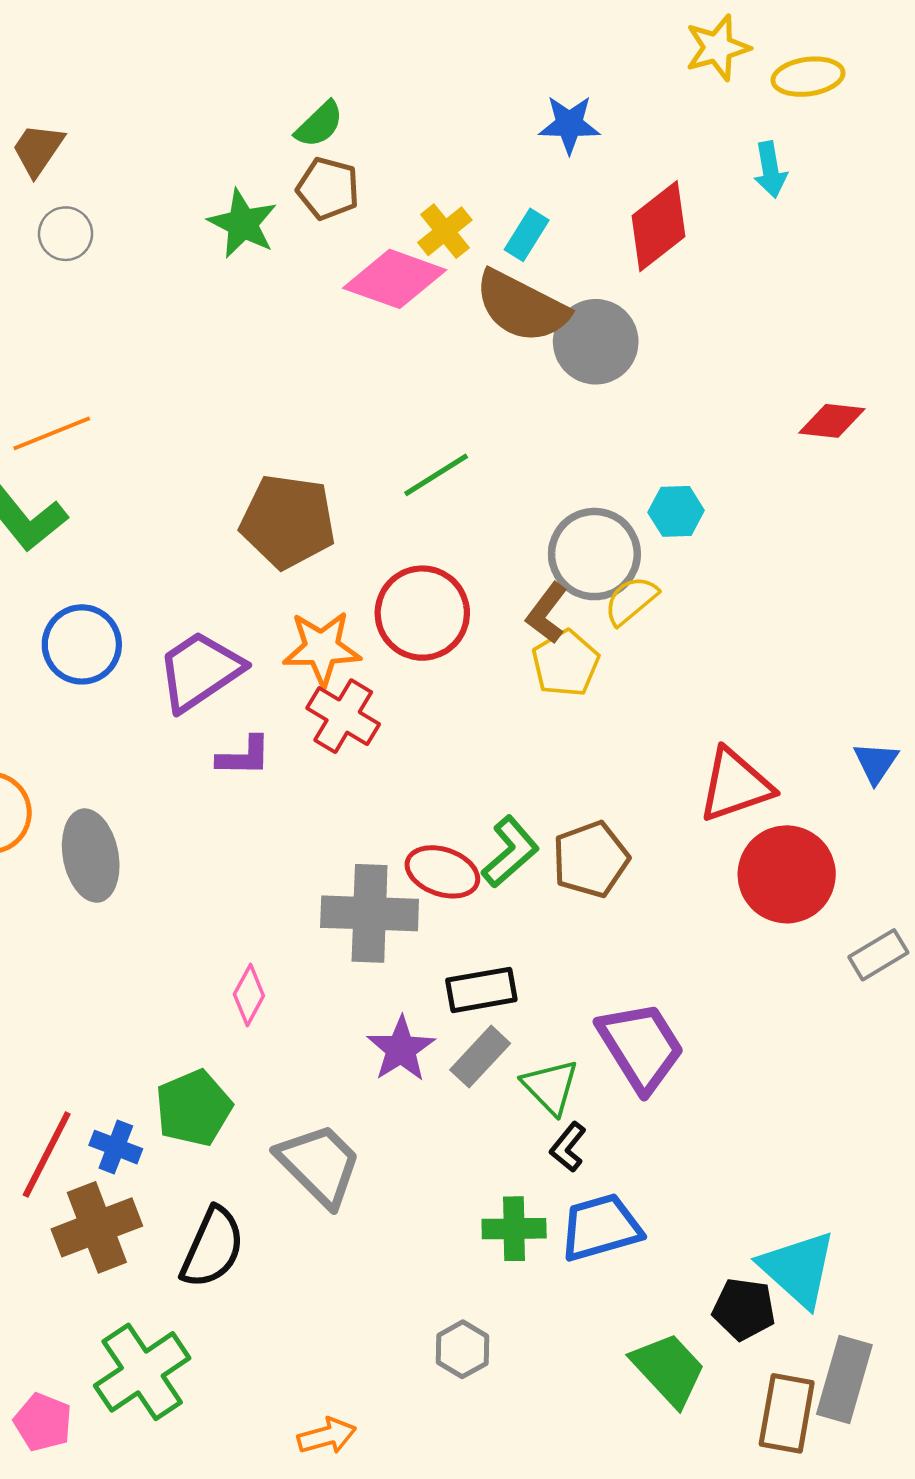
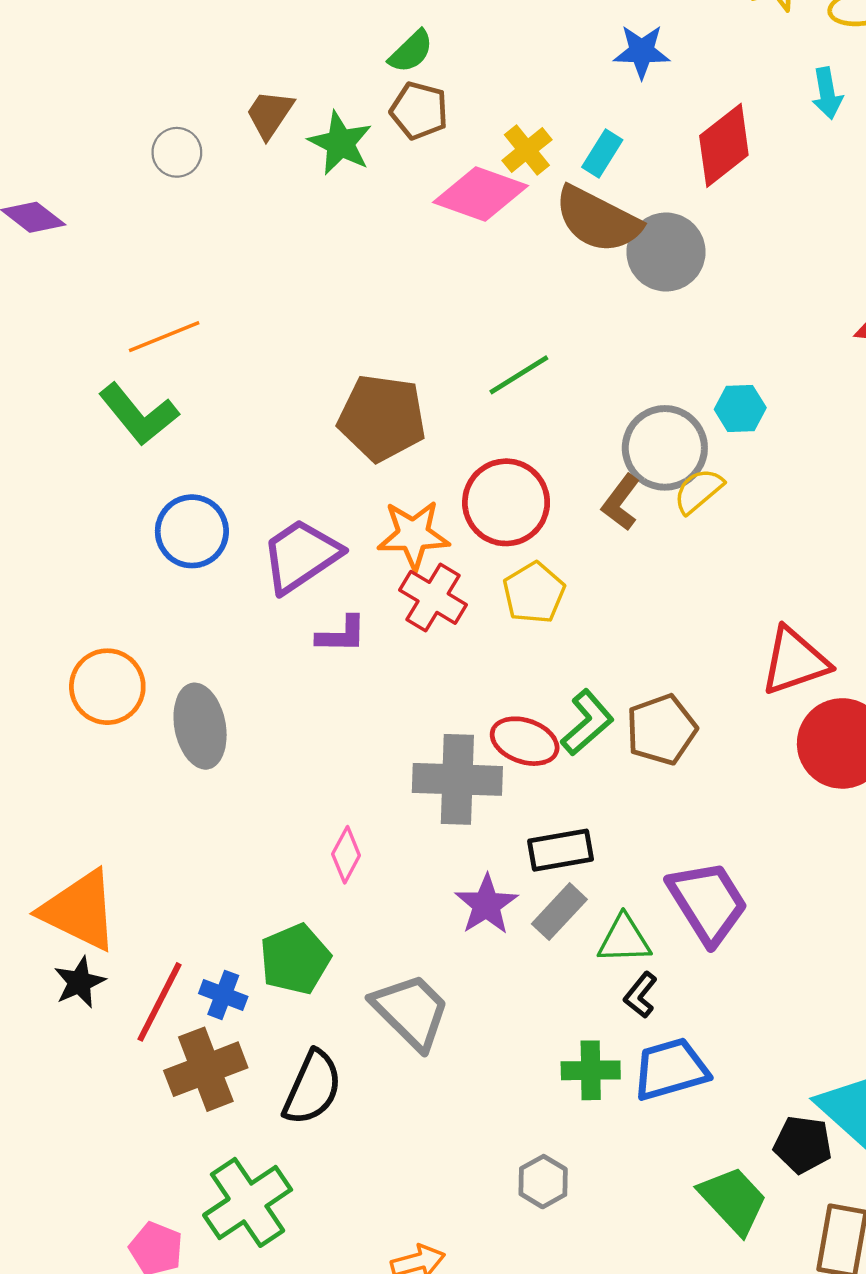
brown trapezoid: (38, 150) -> (270, 114), moved
yellow pentagon: (566, 663) -> (534, 593), moved
green triangle: (550, 1087) -> (624, 939), turned -48

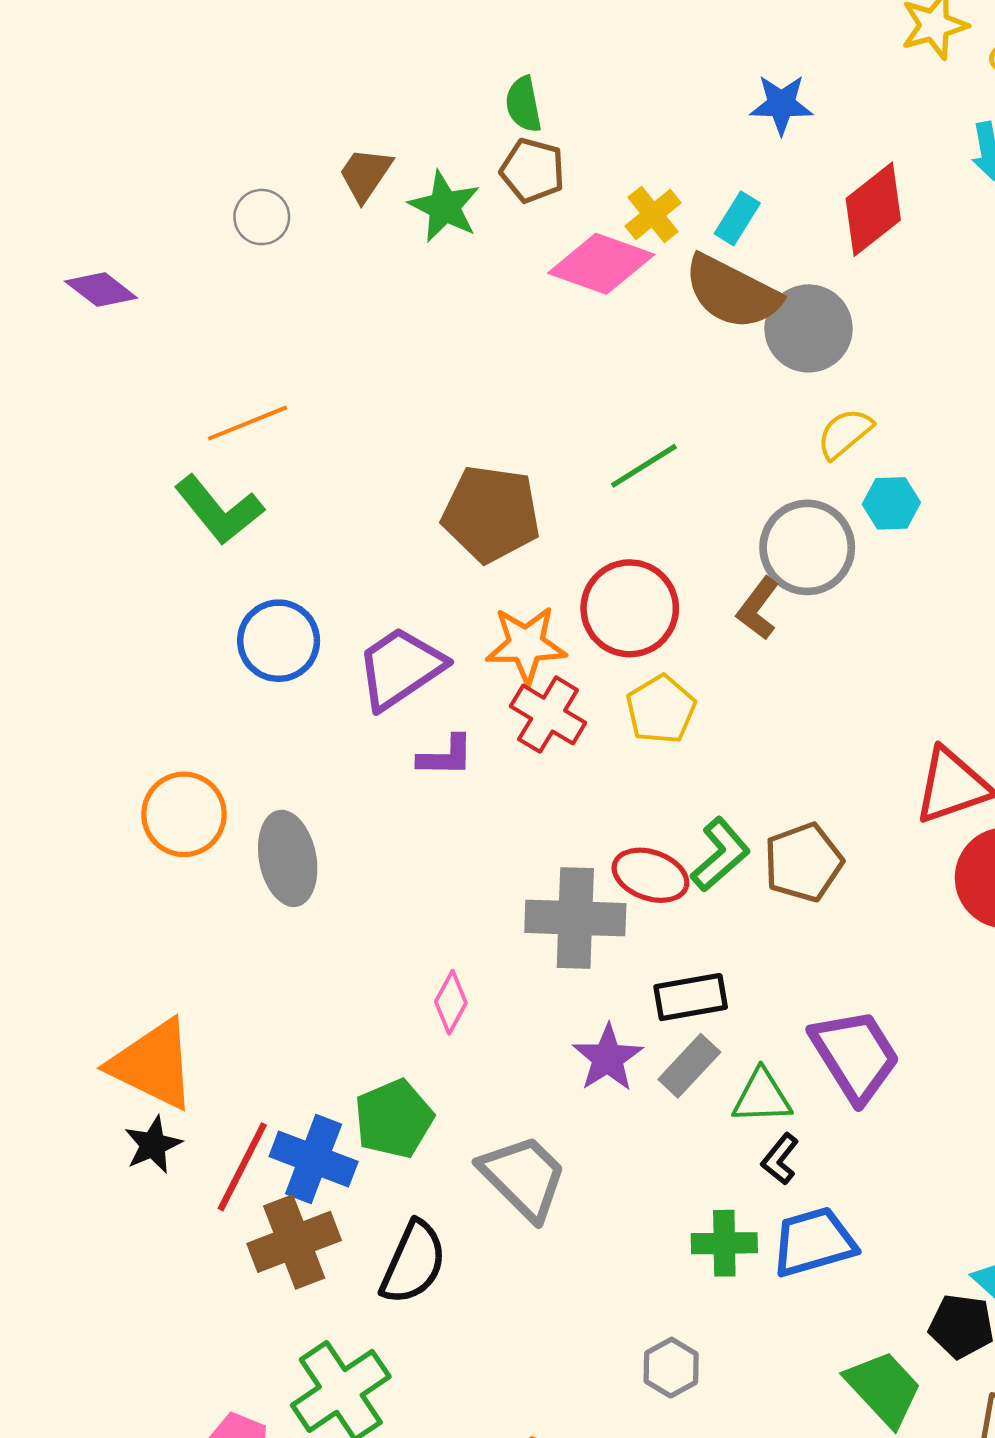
green semicircle: (411, 51) -> (523, 104), turned 123
yellow semicircle: (698, 491) -> (845, 433), moved
blue cross: (223, 995) -> (314, 1159), size x1.6

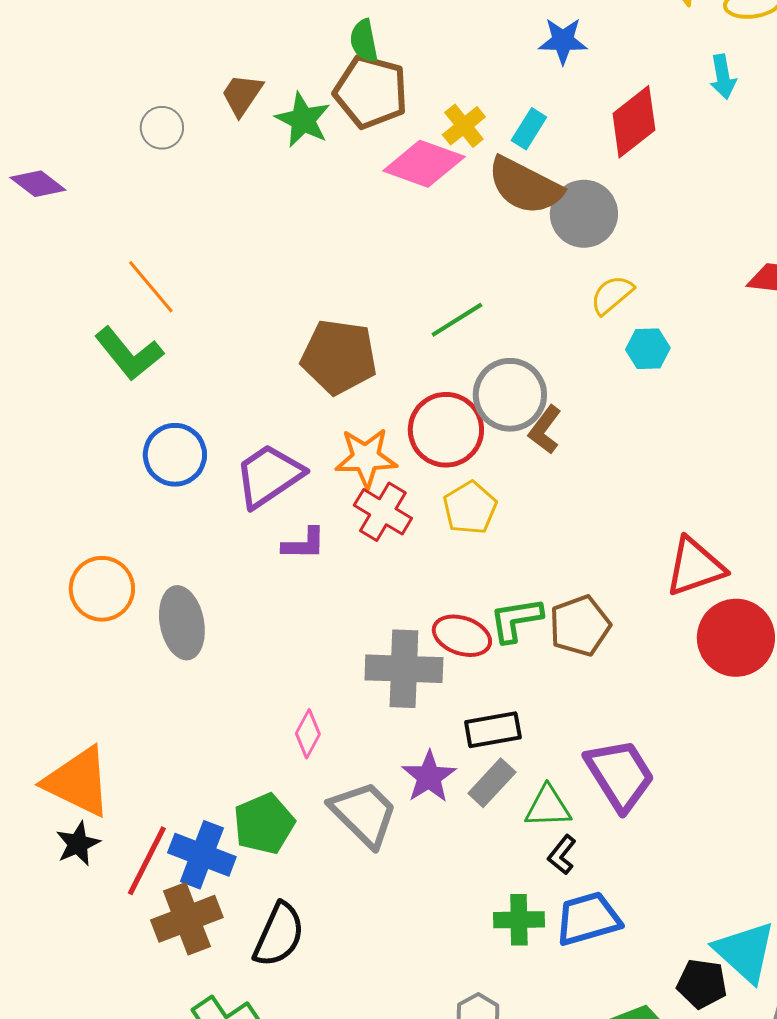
brown pentagon: (533, 170) -> (371, 92), size x1.5
orange line: (247, 423) -> (151, 287), turned 72
gray circle: (807, 547) -> (510, 395), moved
green L-shape: (720, 855) -> (516, 620), turned -148
gray trapezoid: (523, 1177) -> (364, 814), moved

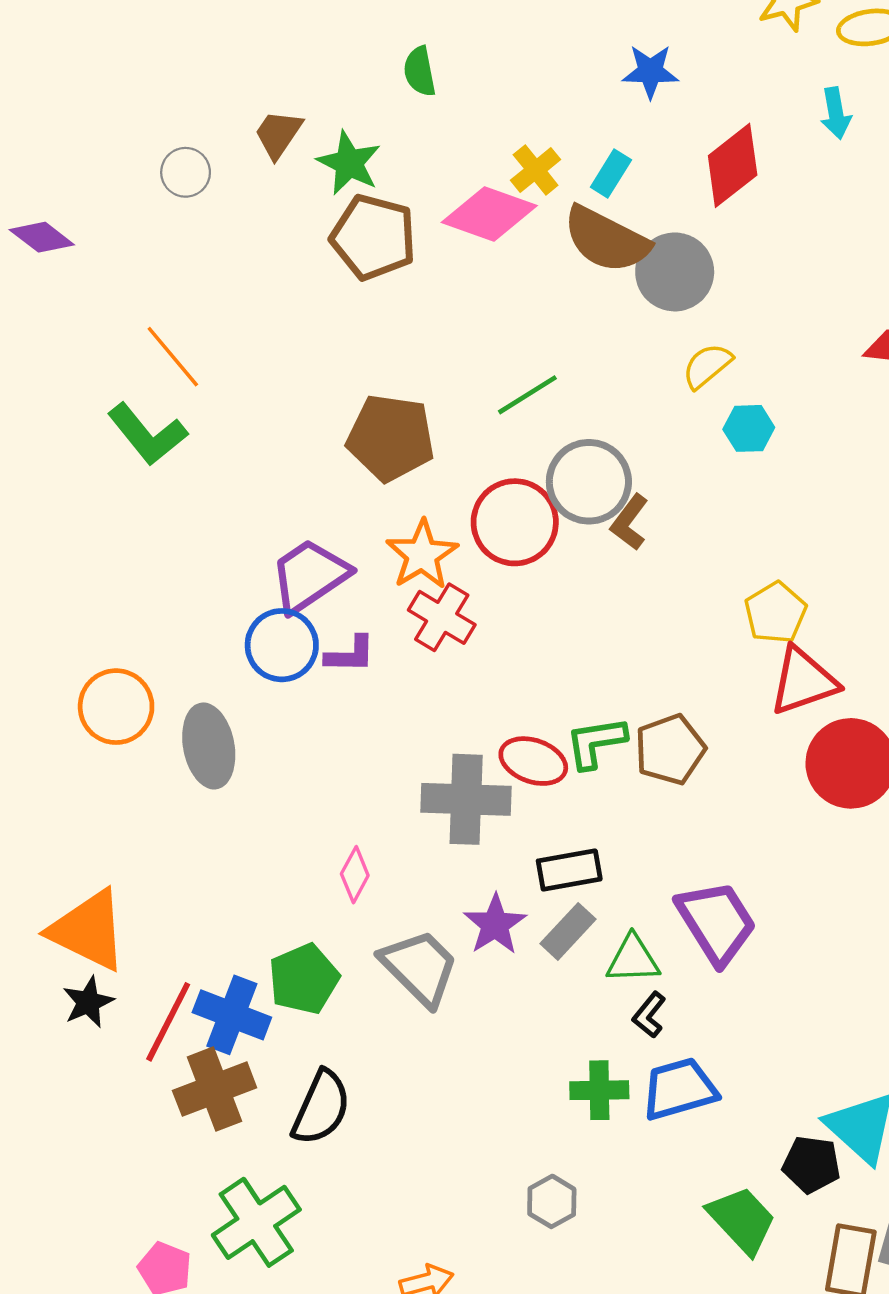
brown pentagon: (371, 92) -> (373, 237), moved
blue circle: (175, 455) -> (282, 645), moved
orange star: (366, 458) -> (422, 555), turned -30
yellow pentagon: (470, 508) -> (775, 613), moved

